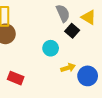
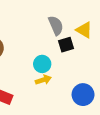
black square: (72, 31) -> (66, 45), turned 32
yellow arrow: (68, 68) -> (43, 80), moved

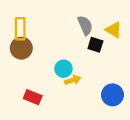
black square: (66, 45) -> (95, 45), turned 35
cyan circle: (42, 64) -> (63, 69), moved

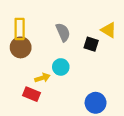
gray semicircle: (85, 25) -> (63, 32), moved
yellow arrow: (73, 80) -> (42, 78), moved
blue circle: (112, 95) -> (96, 103), moved

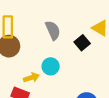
black square: (91, 44) -> (82, 43), turned 32

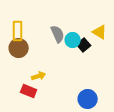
cyan circle: (51, 66) -> (73, 40), moved

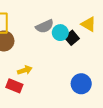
gray semicircle: (58, 34) -> (45, 26), turned 90
blue circle: (88, 99) -> (81, 84), moved

